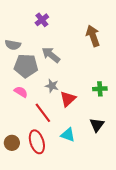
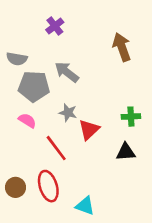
black triangle: (97, 125) -> (126, 152), moved, turned 49
cyan triangle: (68, 135) -> (85, 206), moved

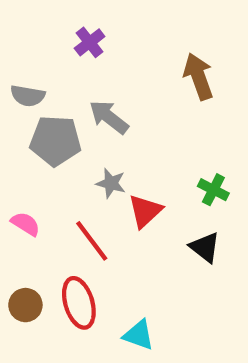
green cross: (131, 117) -> (213, 190), turned 30
pink semicircle: (27, 120) -> (25, 224), moved
black triangle: (126, 152) -> (205, 247), turned 42

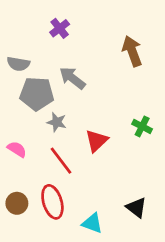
gray star: (111, 183) -> (57, 122), moved
black triangle: (205, 247) -> (136, 208), moved

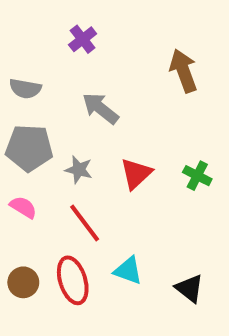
gray pentagon: (37, 94) -> (29, 148), moved
red triangle: (97, 141) -> (136, 174), moved
cyan triangle: (92, 223) -> (128, 271), moved

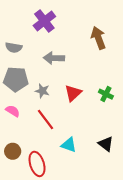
purple cross: (83, 39) -> (44, 21), size x1.5
gray arrow: (100, 108) -> (54, 58), turned -36
red ellipse: (73, 280) -> (37, 164), moved
black triangle: (189, 288) -> (106, 144), moved

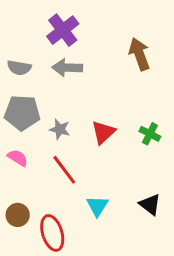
gray arrow: (54, 58) -> (67, 68), moved
cyan triangle: (69, 145) -> (97, 206), turned 42

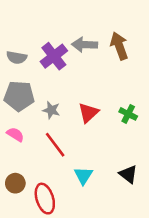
purple cross: (63, 30) -> (54, 56), moved
gray arrow: (67, 68) -> (85, 45), moved

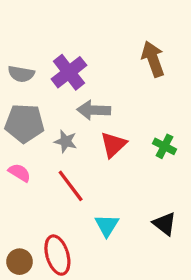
gray arrow: (85, 45) -> (94, 110), moved
brown circle: (15, 183) -> (20, 262), moved

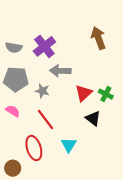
red triangle: (113, 145) -> (84, 93), moved
black triangle: (164, 224) -> (93, 118), moved
red ellipse: (57, 255) -> (34, 148), moved

